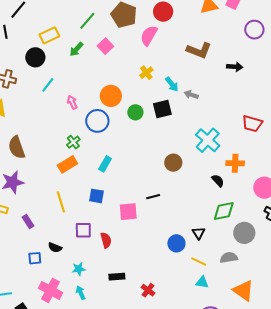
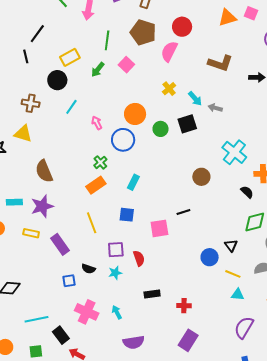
green line: (87, 21) -> (107, 40), turned -30
purple rectangle: (28, 222) -> (60, 244), size x1.5
cyan star: (79, 269) -> (115, 273), moved
red cross: (148, 290) -> (184, 306), turned -32

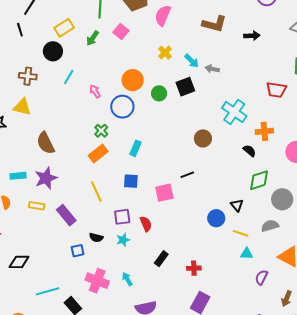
black rectangle: (152, 294) -> (161, 259), turned -42
purple semicircle: (244, 327) -> (261, 277), moved, size x0.7

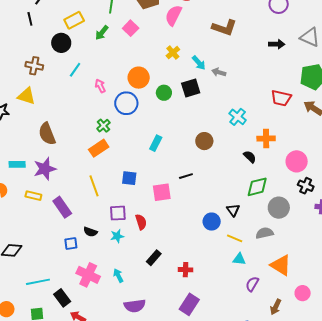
black arrow: (252, 36) -> (277, 44), moved
cyan cross: (234, 112) -> (238, 117), size x0.7
cyan rectangle: (135, 148) -> (156, 143), moved

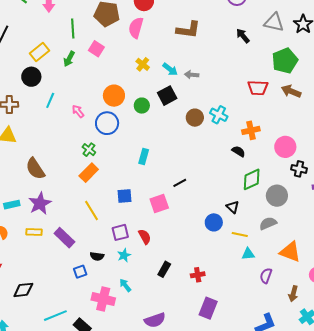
black arrow: (277, 44) -> (243, 36), turned -119
brown circle: (204, 141) -> (195, 118), moved
cyan arrow: (118, 276) -> (125, 285), moved

